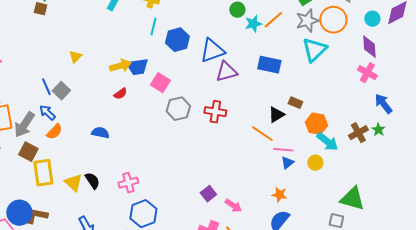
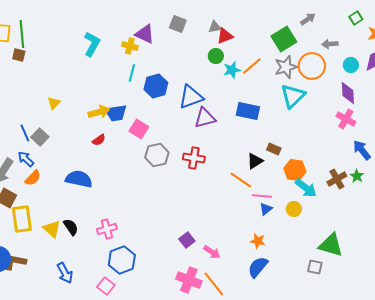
blue semicircle: (100, 133) -> (79, 179), size x1.5

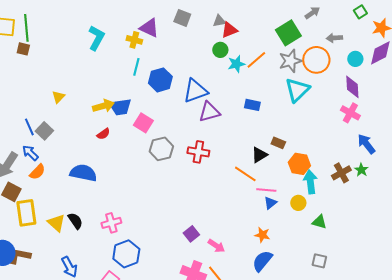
blue rectangle: (248, 111) -> (252, 105), size x0.7
cyan arrow: (306, 188) -> (310, 182), turned -135
green triangle: (331, 245) -> (319, 222), moved, size x0.6

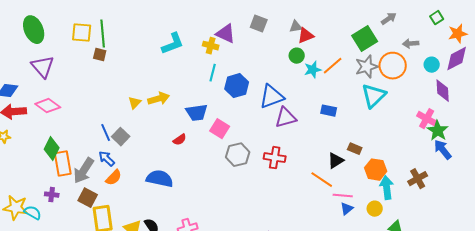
cyan L-shape: (96, 38) -> (173, 44), turned 40
purple diamond: (352, 87) -> (443, 91), moved
yellow arrow: (103, 106) -> (159, 99), moved
green star: (361, 170) -> (438, 131), moved, size x1.5

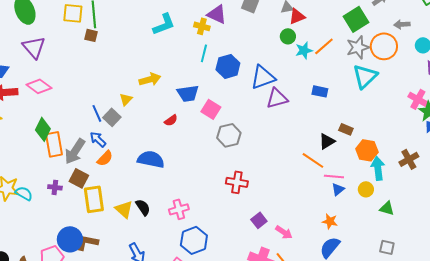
yellow triangle: (135, 103) -> (126, 99), moved
red cross: (275, 158) -> (237, 182), moved
purple cross: (52, 195) -> (55, 187), moved

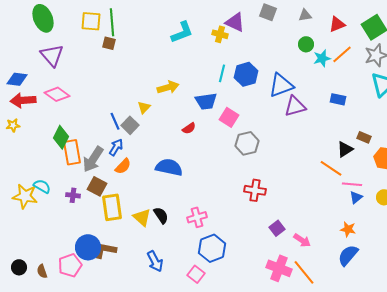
red triangle: (297, 16) -> (337, 24), moved
cyan line: (204, 53) -> (222, 73), moved
blue arrow: (98, 139) -> (116, 147), turned 78
cyan semicircle: (24, 193) -> (42, 186), moved

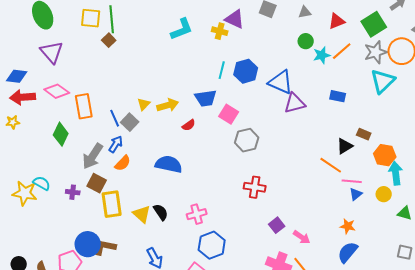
brown square: (109, 43) -> (109, 40), turned 32
blue triangle: (281, 85) -> (281, 82), turned 44
yellow arrow: (168, 87) -> (168, 105), moved
orange rectangle: (72, 152) -> (84, 106), moved

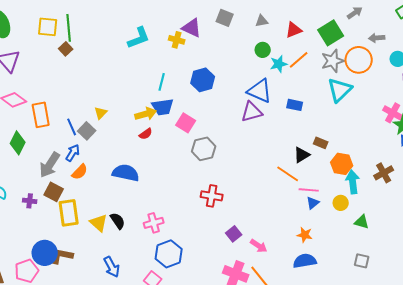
cyan line: (222, 70) -> (162, 82), moved
blue triangle: (281, 82) -> (260, 91), moved
yellow arrow: (168, 105) -> (146, 114), moved
blue semicircle: (348, 252) -> (305, 261), turned 40

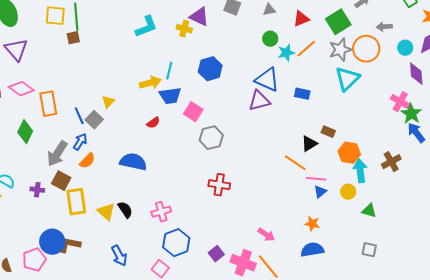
brown square: (66, 49) -> (73, 38), turned 32
yellow arrow: (146, 114) -> (150, 83), moved
purple square: (234, 234) -> (216, 254), moved

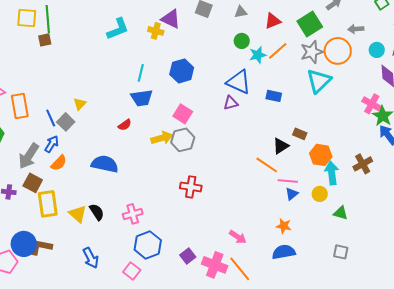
yellow arrow: (150, 83) -> (162, 138), moved
purple triangle: (259, 101) -> (231, 103), size x0.7
pink square: (193, 112) -> (183, 114), moved

